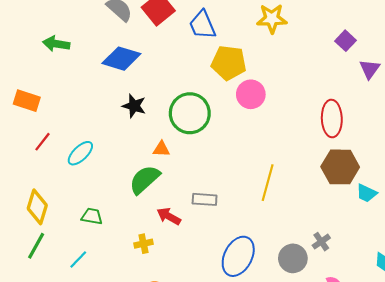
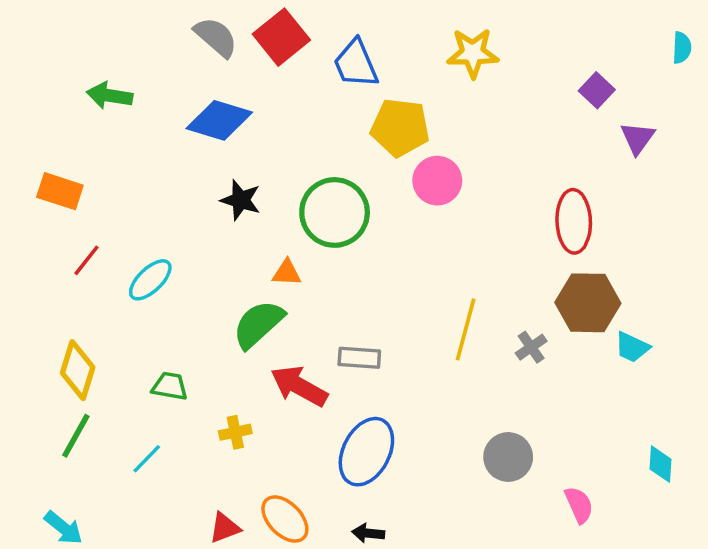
red arrow: (169, 216) -> (299, 386), size x1.4
gray cross: (321, 242) -> (531, 347), moved
yellow cross: (144, 244) -> (235, 432), moved
blue ellipse: (238, 256) -> (366, 452), moved

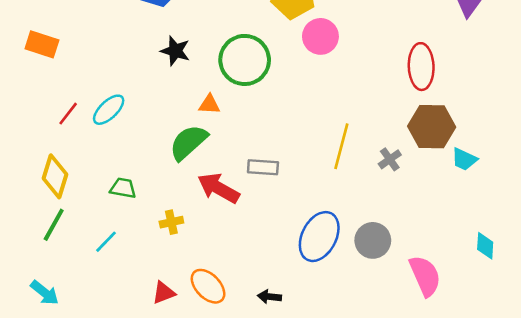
red line: (86, 260) -> (68, 114), moved
blue ellipse: (366, 452) -> (319, 237), moved
pink semicircle: (579, 505) -> (425, 276), size x1.5

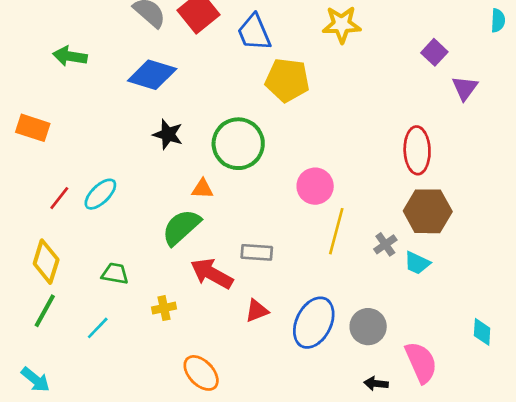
pink circle: (320, 36) -> (315, 186), moved
cyan trapezoid: (464, 159) -> (417, 263), moved
red triangle: (164, 293) -> (257, 311), moved
black arrow: (269, 297) -> (376, 384), moved

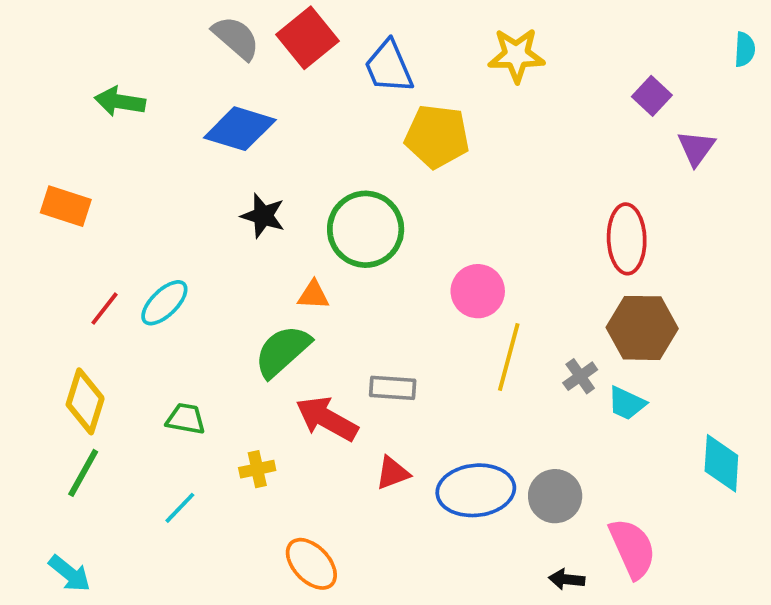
blue ellipse: (314, 323) -> (476, 490), turned 57
cyan line: (98, 328) -> (180, 508), moved
cyan diamond: (482, 332) -> (721, 463), moved, size x1.4

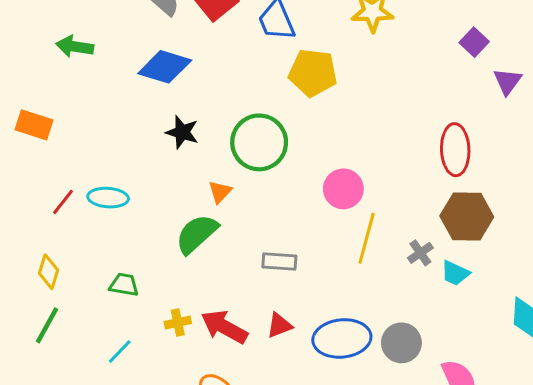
orange triangle: (313, 295) -> (220, 192), turned -50
cyan ellipse: (164, 303) -> (108, 198), turned 48
yellow diamond: (85, 401) -> (48, 272), size x0.7
red arrow: (327, 419) -> (224, 327), moved

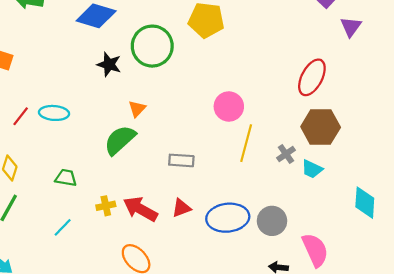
green circle: (259, 142) -> (152, 46), moved
red ellipse: (455, 150) -> (312, 77), turned 30

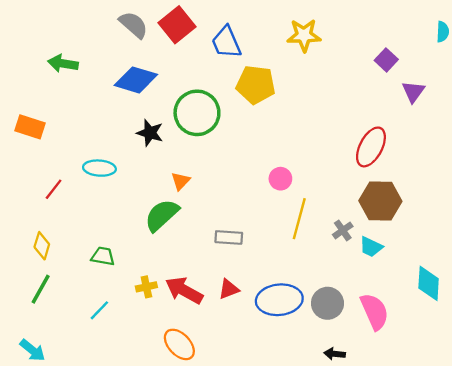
pink circle: (229, 107) -> (280, 179), size x0.7
cyan ellipse: (54, 113) -> (99, 168), moved
pink semicircle: (315, 250) -> (374, 312), moved

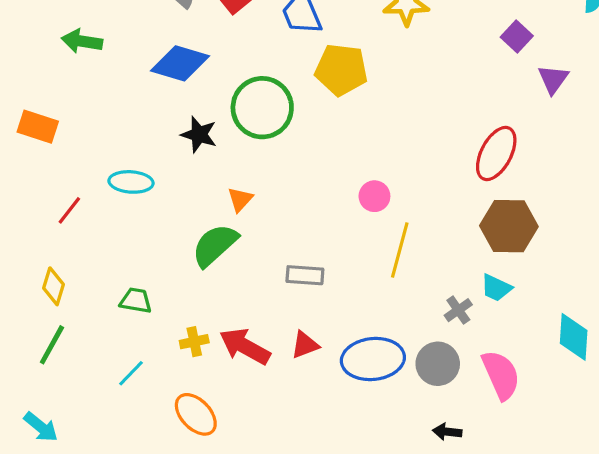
gray cross: (343, 230) -> (458, 310), moved
orange ellipse: (179, 344) -> (196, 414), moved

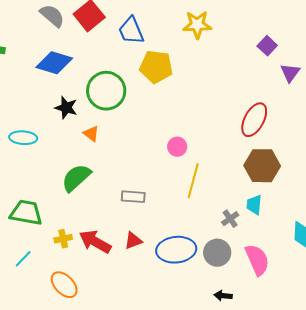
orange triangle: (240, 199) -> (91, 134), moved, turned -36
cyan trapezoid: (496, 288) -> (254, 205), turned 70
green trapezoid: (136, 301) -> (26, 213), size x1.6

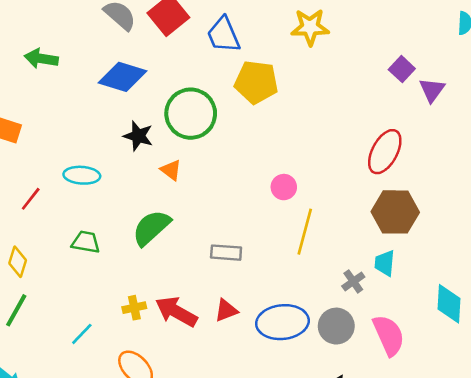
purple square: (267, 46) -> (402, 69), moved
green trapezoid: (26, 213) -> (86, 242), moved, size x0.7

